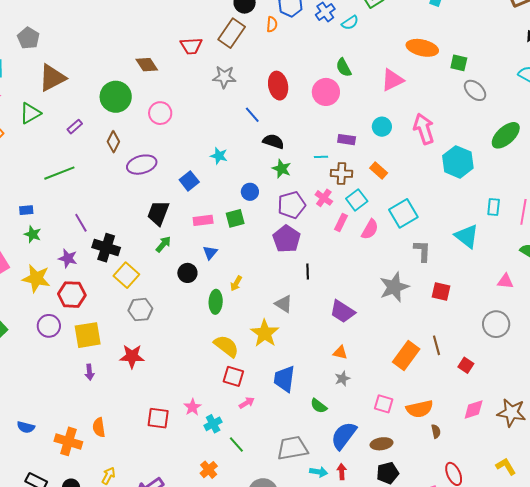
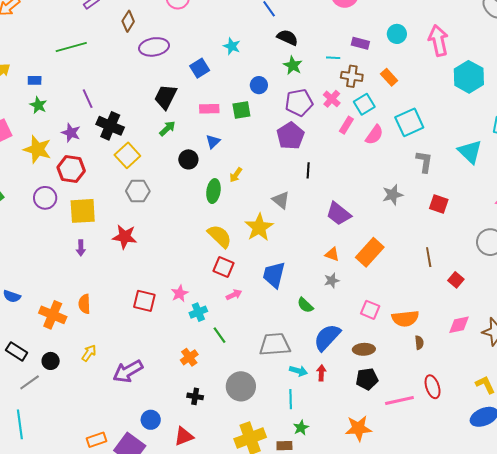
gray star: (394, 287) -> (393, 195), size x0.7
orange rectangle: (406, 355) -> (370, 252), moved

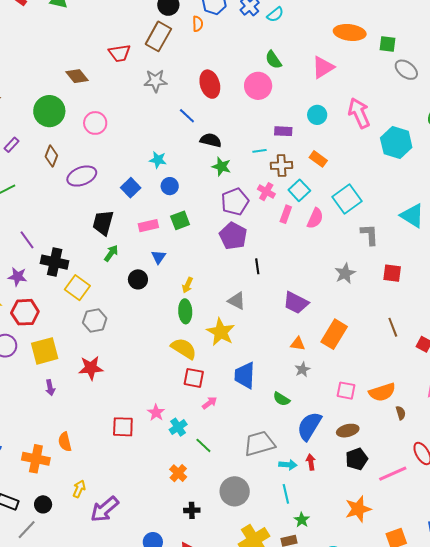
blue circle: (259, 85) -> (170, 186), moved
green ellipse: (213, 191) -> (185, 311), moved
purple arrow: (128, 371) -> (105, 509), moved

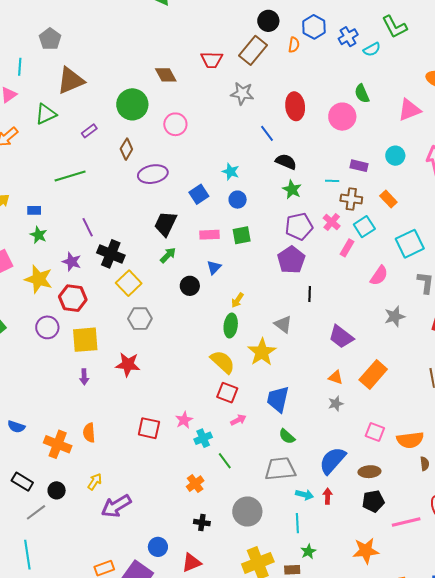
pink semicircle: (315, 218) -> (379, 276), moved
green semicircle: (281, 399) -> (287, 436), moved

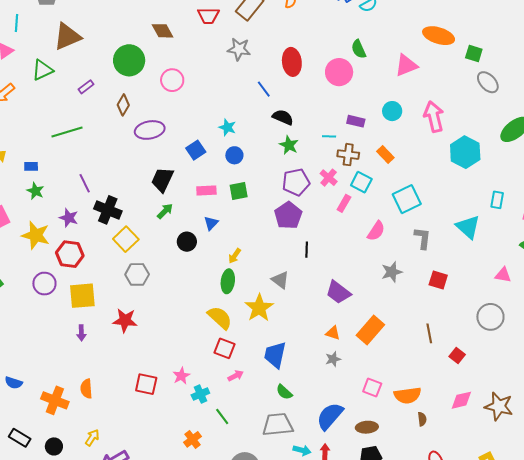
cyan square: (364, 227) -> (361, 182), turned -30

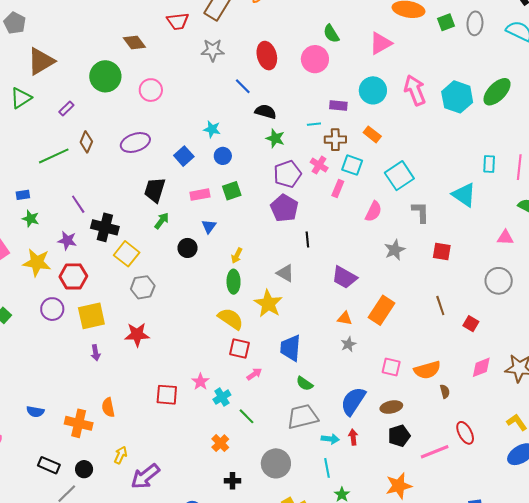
green square: (474, 54) -> (446, 22), turned -30
gray ellipse: (488, 82) -> (475, 23), moved, turned 55
brown diamond: (123, 105) -> (86, 142), moved
cyan circle: (392, 111) -> (373, 90), size x1.4
cyan hexagon: (465, 152) -> (457, 97), moved

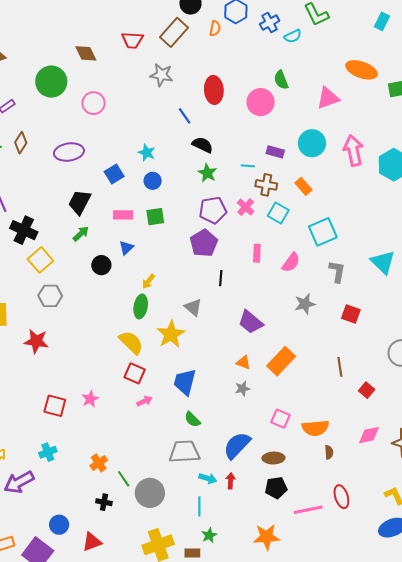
pink rectangle: (338, 189) -> (257, 253), moved, turned -30
cyan cross: (222, 397) -> (48, 452), moved
green line: (247, 416) -> (124, 479), moved

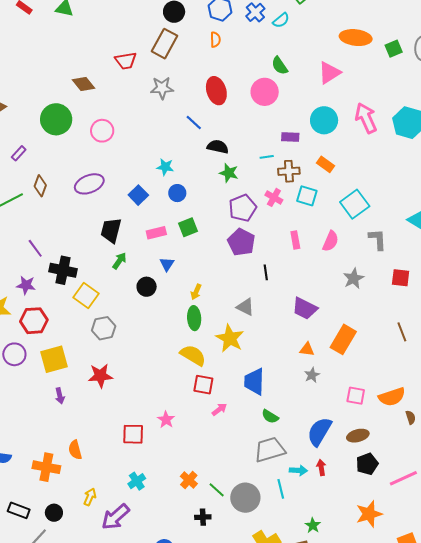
orange semicircle: (215, 28) -> (215, 40), moved
cyan line: (199, 506) -> (281, 489), moved

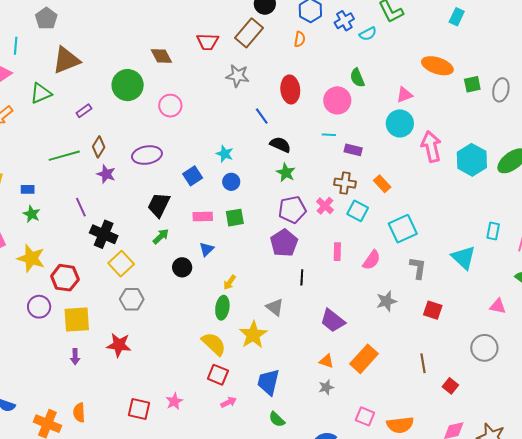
pink triangle: (329, 73) -> (404, 95), size x0.7
cyan circle: (324, 120) -> (400, 123), moved
cyan line: (267, 157) -> (329, 135), moved
purple star: (26, 285) -> (106, 174), moved

